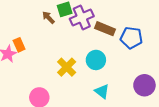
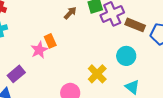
brown arrow: (48, 18) -> (70, 13), moved, turned 88
yellow cross: (67, 67) -> (97, 74), moved

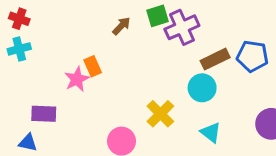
brown rectangle: (135, 25) -> (215, 59), moved, turned -48
purple rectangle: (16, 74) -> (44, 114), turned 42

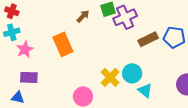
orange rectangle: (93, 66) -> (63, 44), size x1.6
pink star: (77, 79) -> (25, 49), moved
cyan circle: (202, 88) -> (132, 73), moved

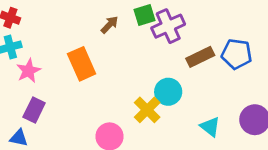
cyan circle: (132, 73) -> (168, 92), moved
purple rectangle: (29, 77) -> (34, 110), turned -66
cyan triangle: (145, 90) -> (210, 127), moved

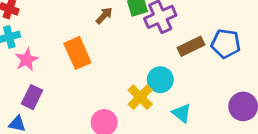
cyan triangle: (210, 127) -> (182, 113), moved

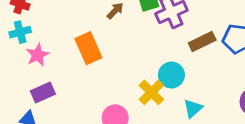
purple rectangle: (32, 97) -> (43, 92), turned 40
cyan triangle: (182, 113) -> (193, 108), turned 40

